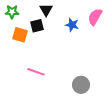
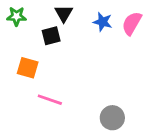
blue star: (72, 25) -> (103, 22), moved
orange square: (20, 35) -> (28, 68), moved

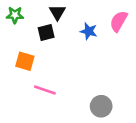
blue star: (103, 22) -> (89, 31), moved

